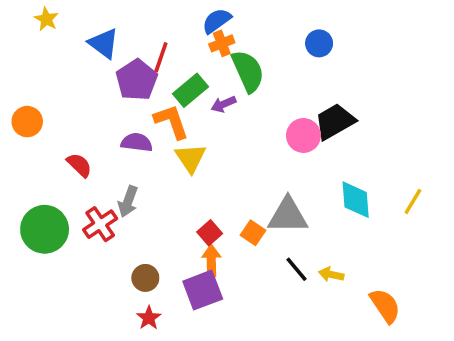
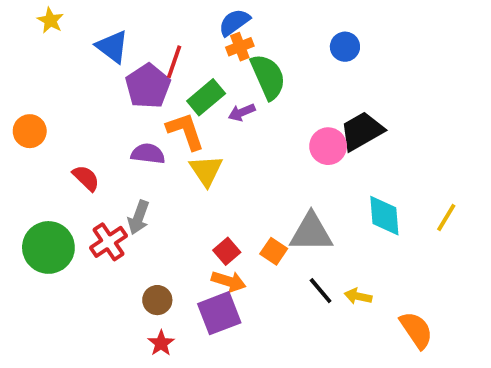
orange arrow: (211, 261) -> (229, 281), turned 108

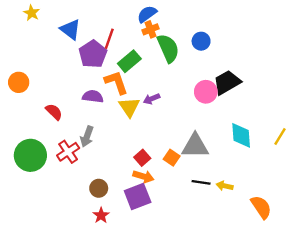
blue circle: (345, 47) -> (201, 41), moved
purple arrow: (242, 112) -> (152, 99), moved
black line: (321, 291) -> (201, 182), turned -42

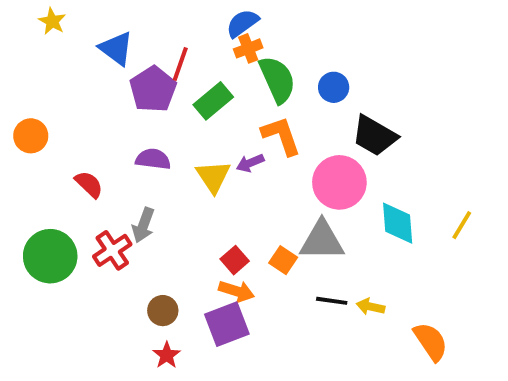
blue circle: (201, 41) -> (334, 87), moved
orange L-shape: (116, 82) -> (281, 136), moved
black trapezoid: (227, 82) -> (374, 136), turned -120
pink circle: (206, 92) -> (339, 182), moved, size x1.4

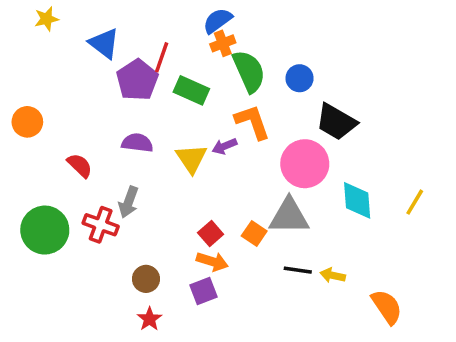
yellow star: (52, 21) -> (47, 19), turned 30
green rectangle: (213, 101) -> (191, 90), turned 64
red cross: (112, 250) -> (101, 225), turned -36
purple square: (227, 324) -> (204, 291), size x0.7

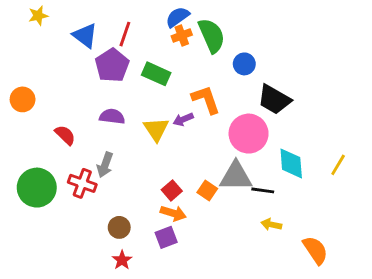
red line: (162, 57) -> (125, 34), moved
green semicircle: (249, 71) -> (212, 35), moved
black line: (298, 270) -> (263, 190), moved

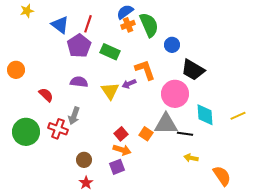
yellow line: (338, 165) -> (238, 116), turned 35

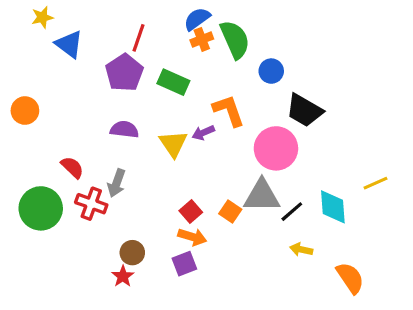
blue triangle: (60, 25) -> (69, 44), moved
red semicircle: (46, 95) -> (72, 167), moved
cyan diamond: (205, 115) -> (333, 207), moved
black line: (185, 134) -> (292, 212), turned -49
red star: (86, 183) -> (123, 276), moved

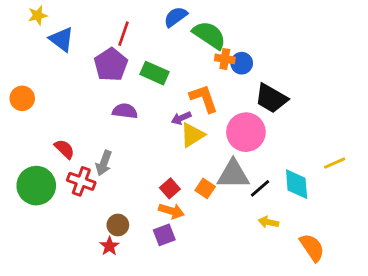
orange cross: (202, 39) -> (225, 59), moved, turned 30
green semicircle: (235, 39) -> (209, 35), turned -32
purple semicircle: (124, 129) -> (125, 111), moved
yellow triangle: (173, 144) -> (192, 135), moved, turned 32

